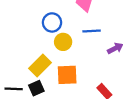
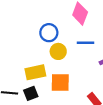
yellow rectangle: (40, 65) -> (35, 72), turned 30

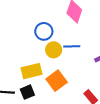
blue line: (85, 43) -> (72, 46), moved
orange square: (60, 83) -> (57, 81), turned -36

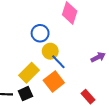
blue line: (72, 46) -> (58, 62), moved, turned 49
yellow rectangle: (32, 71) -> (29, 73), turned -30

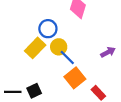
yellow rectangle: (29, 73) -> (35, 48), moved
orange square: (54, 82) -> (75, 78), moved

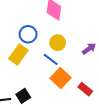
yellow circle: (59, 47) -> (58, 43), moved

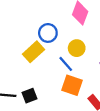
orange square: (61, 78) -> (72, 85), turned -36

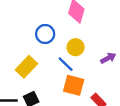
yellow rectangle: (33, 52) -> (26, 67), moved

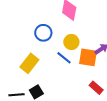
orange square: (74, 85) -> (88, 57), moved

